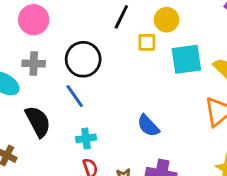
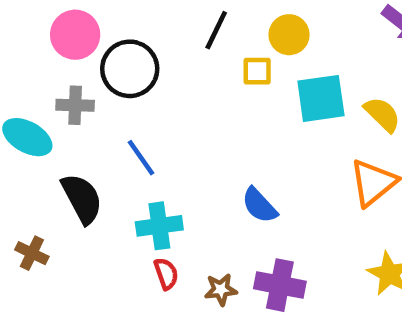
black circle: (83, 59) -> (130, 69), moved
cyan cross: (86, 138) -> (159, 226), size x1.4

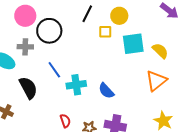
cyan cross: (159, 226) -> (76, 85), moved

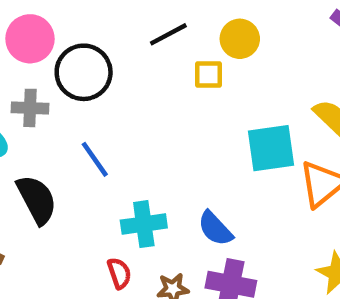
black line: (87, 14) -> (168, 34), turned 36
cyan square: (133, 44) -> (271, 148), moved
cyan cross: (76, 85) -> (144, 224), moved
blue semicircle: (106, 91) -> (215, 229), moved

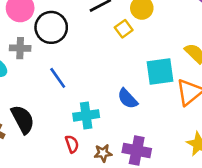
yellow square: (209, 75) -> (124, 29), turned -36
black semicircle: (37, 199) -> (23, 119), moved
blue semicircle: (215, 229) -> (128, 99), moved

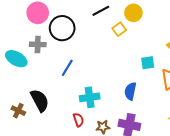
cyan square: (160, 71) -> (148, 63), size x0.6
blue line: (58, 78) -> (67, 68), turned 66
blue semicircle: (128, 99) -> (130, 91), moved, turned 54

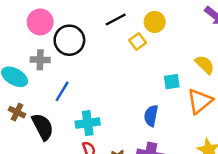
blue line: (67, 68) -> (62, 91), moved
cyan cross: (90, 97) -> (88, 123), moved
brown cross: (18, 111) -> (17, 112), moved

